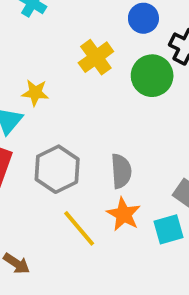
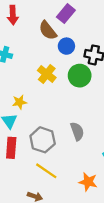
orange star: (124, 214) -> (88, 182), moved
yellow line: (79, 228) -> (46, 171), moved

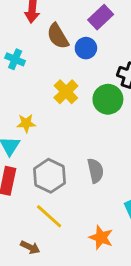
brown semicircle: (48, 30) -> (58, 36), moved
blue circle: (66, 46) -> (86, 48), moved

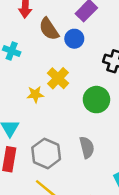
green circle: (108, 99) -> (96, 100), moved
yellow star: (26, 123) -> (35, 94), moved

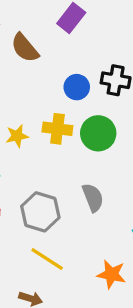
blue circle: (74, 39) -> (77, 87), moved
yellow cross: (58, 78) -> (57, 129), moved, turned -30

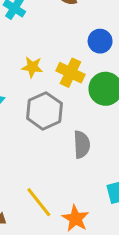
gray hexagon: (40, 212) -> (44, 111), moved
yellow line: (47, 259) -> (39, 202), moved

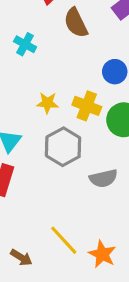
gray semicircle: (82, 145) -> (103, 178), turned 84

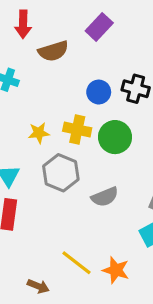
brown semicircle: (76, 23) -> (53, 51), turned -72

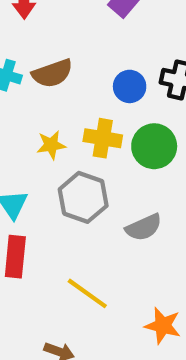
brown semicircle: (53, 51) -> (52, 73), moved
yellow line: (76, 263) -> (87, 293), moved

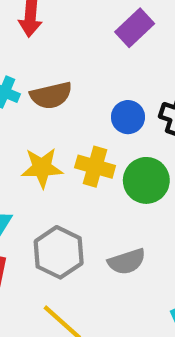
yellow star: (51, 145) -> (42, 168), size x1.4
gray hexagon: (83, 197) -> (59, 252), moved

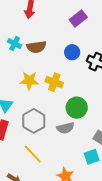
blue circle: (128, 117) -> (72, 52), moved
green circle: (146, 180) -> (77, 108), moved

